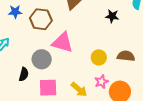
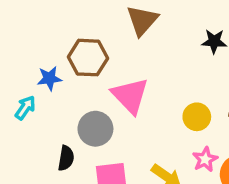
blue star: (15, 12) -> (49, 78), moved
pink triangle: (63, 42) -> (130, 96), turned 35

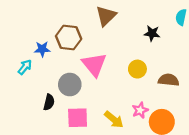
yellow circle: (197, 117) -> (137, 69), moved

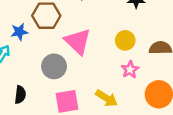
black semicircle: (49, 102) -> (20, 95), moved
pink star: (140, 110) -> (130, 70), moved

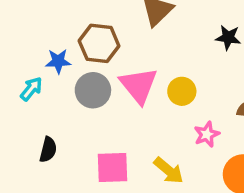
yellow circle: (125, 40) -> (182, 91), moved
gray circle: (54, 66) -> (93, 90), moved

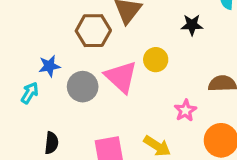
brown hexagon: (99, 43) -> (93, 31), moved
yellow circle: (182, 91) -> (156, 60), moved

